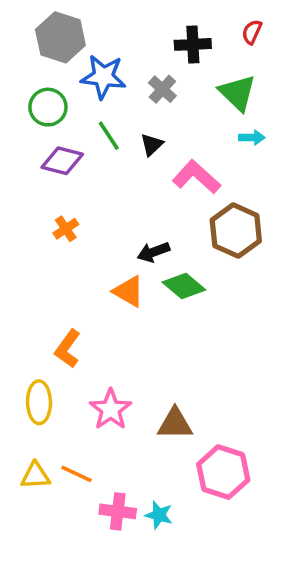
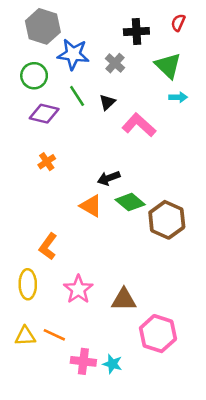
brown hexagon: (236, 231) -> (167, 220), moved

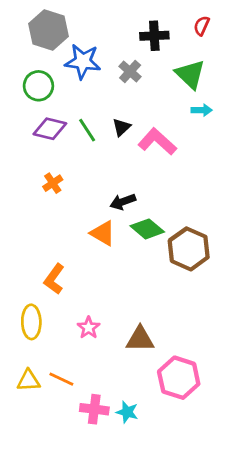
green line: (77, 96) -> (87, 130), moved
black triangle: (107, 102) -> (121, 127), moved
pink star: (78, 289) -> (89, 328), size x0.7

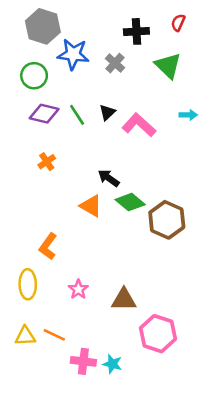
cyan arrow: (202, 110) -> (188, 115), moved
black arrow: (123, 202) -> (109, 178), turned 55

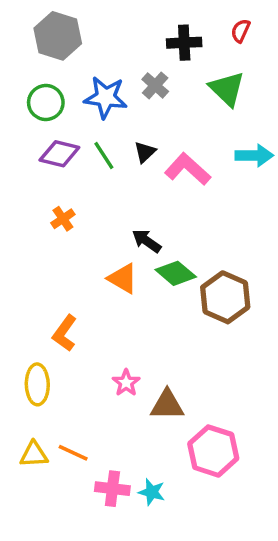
blue star: (73, 54) -> (106, 97), moved
cyan arrow: (188, 115) -> (254, 155), size x1.5
pink star: (78, 289) -> (126, 383), moved

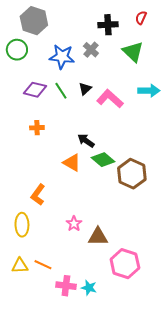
green circle: (46, 103) -> (17, 50), moved
orange cross: (63, 219) -> (37, 128), turned 32

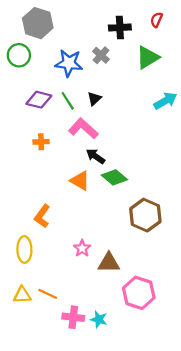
green triangle: (133, 52) -> (148, 57), turned 45
cyan arrow: (149, 91) -> (165, 101), turned -30
pink L-shape: (110, 99) -> (83, 129), moved
brown hexagon: (132, 174) -> (145, 215), moved

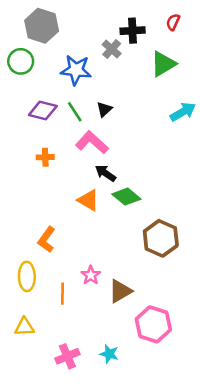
gray cross: (101, 55) -> (112, 49), moved
brown triangle: (109, 263) -> (120, 291), turned -30
orange line: (48, 294) -> (62, 294), moved, turned 66
pink cross: (73, 317) -> (67, 356), moved, turned -30

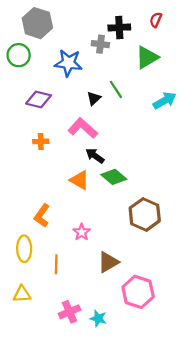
gray cross: (112, 49) -> (100, 44), turned -35
green line: (75, 112) -> (116, 89), moved
pink star: (91, 275) -> (82, 232), moved
pink cross: (67, 356) -> (69, 312), moved

